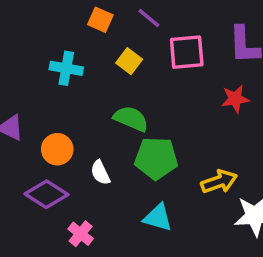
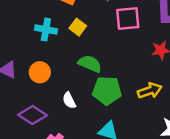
yellow square: (129, 61) -> (78, 27), moved
orange circle: (57, 149) -> (40, 72), moved
yellow arrow: (219, 182) -> (150, 91), moved

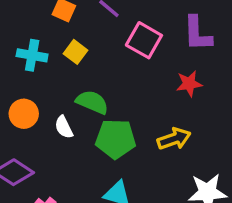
pink square: (128, 19) -> (144, 40), turned 35
white semicircle: (69, 100) -> (64, 127), moved

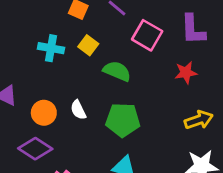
green semicircle: (92, 102) -> (117, 71), moved
orange circle: (24, 114) -> (44, 113), moved
yellow arrow: (174, 139) -> (199, 120), moved

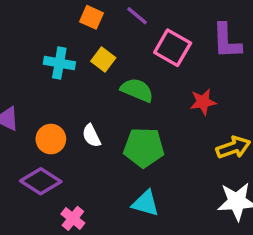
red star: (186, 73) -> (203, 102), moved

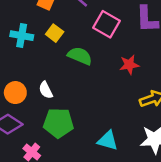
green pentagon: (144, 147) -> (58, 123), moved
cyan triangle: (146, 203) -> (108, 141), moved

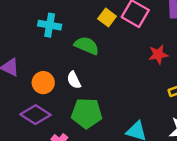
yellow square: (55, 33) -> (107, 17), moved
green semicircle: (80, 56) -> (87, 46), moved

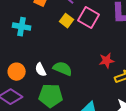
green semicircle: (87, 46) -> (63, 69), moved
red star: (158, 54) -> (107, 61), moved

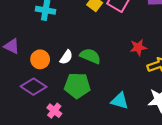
white semicircle: (41, 70) -> (66, 57), turned -120

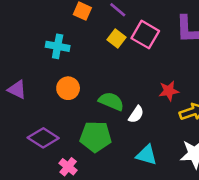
white semicircle: (66, 57) -> (136, 114), moved
orange circle: (40, 59) -> (68, 88), moved

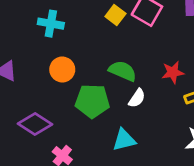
green semicircle: (111, 101) -> (123, 71), moved
green pentagon: (96, 137) -> (92, 101), moved
cyan triangle: (147, 155) -> (124, 140), moved, turned -30

